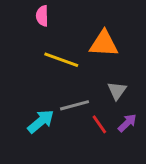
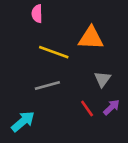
gray line: (74, 105) -> (47, 85), moved
cyan arrow: (41, 121) -> (23, 121), moved

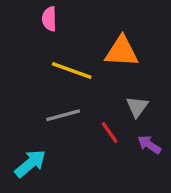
purple arrow: (111, 107) -> (149, 145), turned -102
red line: (87, 109) -> (110, 132), moved

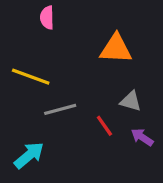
yellow line: (72, 70) -> (31, 77), moved
gray triangle: (137, 107) -> (131, 101), turned -50

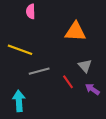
gray triangle: (131, 101) -> (85, 66), turned 32
cyan arrow: (29, 155) -> (19, 101), turned -54

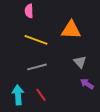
yellow line: (20, 50) -> (36, 40), moved
red line: (68, 82) -> (41, 95), moved

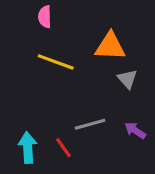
gray triangle: (80, 62) -> (127, 79), moved
gray line: (37, 67) -> (90, 124), moved

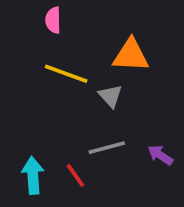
gray triangle: (127, 79) -> (110, 96), moved

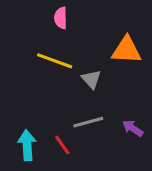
pink semicircle: (53, 20) -> (61, 18), moved
orange triangle: (131, 55) -> (127, 50), moved

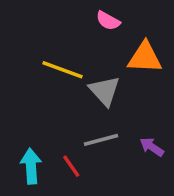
pink semicircle: (61, 18) -> (108, 21), moved, turned -60
gray triangle: (91, 79) -> (105, 91), size x1.4

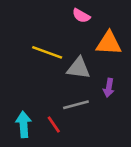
gray triangle: (105, 91) -> (79, 68), turned -40
purple arrow: (152, 147) -> (109, 88), moved, turned -114

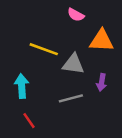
cyan arrow: (24, 124) -> (22, 86), moved
red line: (54, 124) -> (29, 121), moved

